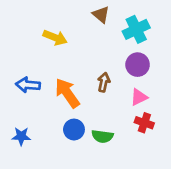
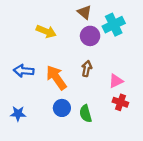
purple circle: (138, 65) -> (90, 36), moved
green semicircle: (102, 136) -> (86, 114), turned 66

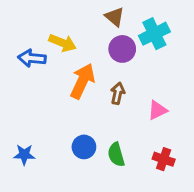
blue arrow: (24, 71) -> (32, 58), moved
orange arrow: (56, 78) -> (82, 81), moved, turned 60
red cross: (120, 102) -> (164, 159), moved

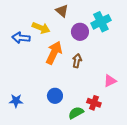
brown triangle: (115, 17) -> (62, 11), moved
pink triangle: (157, 110) -> (110, 81), moved
green semicircle: (116, 155) -> (76, 113), moved, turned 77
red cross: (164, 159) -> (94, 103), moved

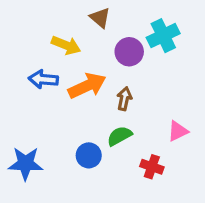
blue arrow: (21, 38) -> (43, 79), moved
orange arrow: (54, 53) -> (87, 86), turned 40
blue star: (16, 101) -> (26, 163), size x1.5
green semicircle: (76, 113) -> (119, 136), moved

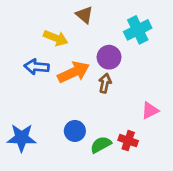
purple circle: (129, 52) -> (109, 57), moved
green semicircle: (119, 136) -> (101, 145), moved

